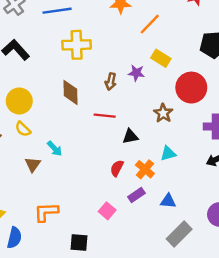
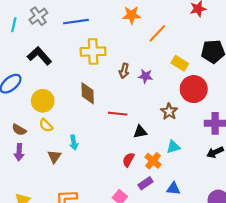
yellow rectangle: (161, 58) -> (180, 63), moved
brown arrow: (111, 81) -> (124, 71), moved
cyan arrow: (55, 149) -> (74, 143), turned 32

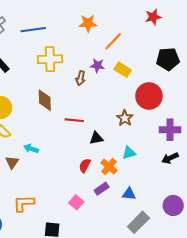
yellow rectangle: (180, 63) -> (123, 70), moved
purple star: (145, 76) -> (97, 65), moved
cyan arrow: (74, 143) -> (31, 149), turned 120

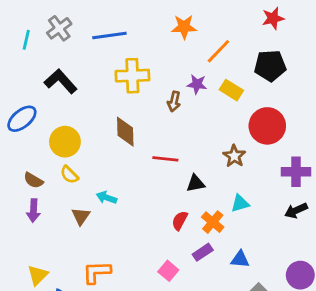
black pentagon: (168, 59) -> (270, 66), moved

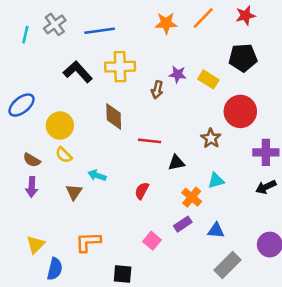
orange line: (218, 51) -> (203, 18), moved
black L-shape: (61, 81) -> (78, 72), moved
red semicircle: (180, 221) -> (142, 191), moved

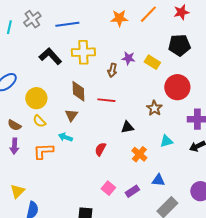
red line: (149, 141) -> (106, 100), moved
cyan triangle: (216, 181) -> (166, 141), moved
brown triangle: (74, 192) -> (71, 115), moved
purple rectangle: (183, 224) -> (132, 191), moved
orange L-shape: (88, 242) -> (43, 151), moved

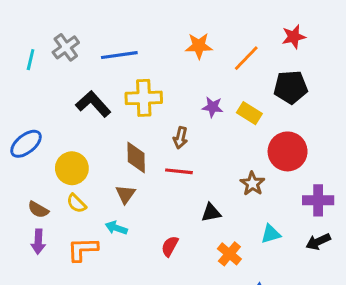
orange line: (148, 14) -> (246, 58), moved
brown arrow: (112, 70) -> (180, 138), moved

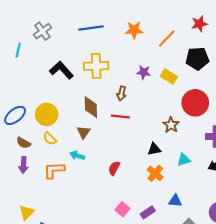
blue line: (119, 55) -> (91, 28), moved
cyan line: (31, 60) -> (18, 50), moved
blue ellipse: (26, 144) -> (15, 115), moved
black triangle: (211, 213) -> (154, 149), moved

